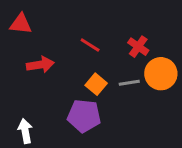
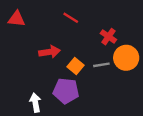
red line: (90, 45) -> (71, 18), moved
red arrow: (40, 65) -> (50, 52), moved
white arrow: (25, 131) -> (35, 103), moved

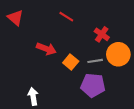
red triangle: (17, 19) -> (15, 18), turned 35
red arrow: (50, 52) -> (46, 49), turned 30
purple pentagon: (66, 91) -> (93, 85), moved

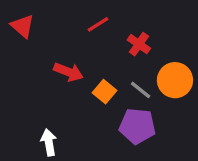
red line: (66, 17) -> (98, 24), turned -64
red cross: (102, 34) -> (139, 44), moved
gray line: (95, 61) -> (141, 90), turned 48

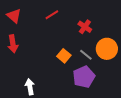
red line: (98, 24) -> (52, 15), moved
red arrow: (68, 72) -> (13, 44), moved, turned 60
purple pentagon: (137, 126) -> (84, 77), turned -30

